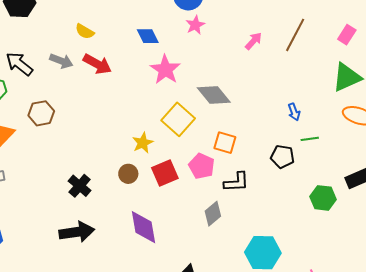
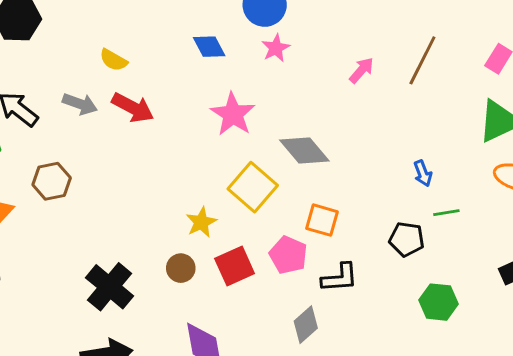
blue diamond: (148, 36) -> (209, 47), moved
black cross: (80, 186) -> (110, 287), size x1.4
green hexagon: (323, 198) -> (439, 302), moved

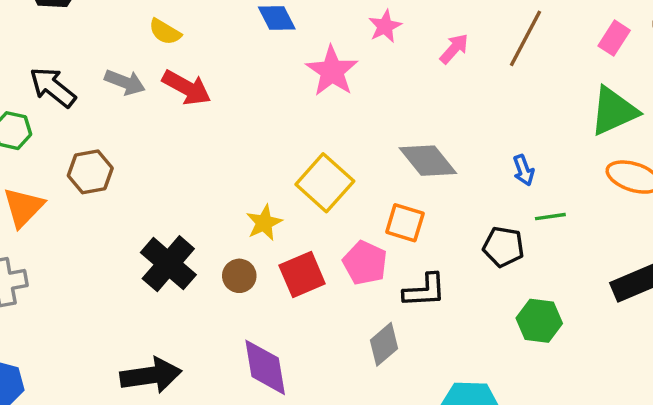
pink star: (276, 48) -> (385, 26), moved
pink star: (233, 114) -> (332, 71), moved
gray diamond: (304, 151) -> (428, 161), moved
black cross: (110, 287) -> (168, 264), moved

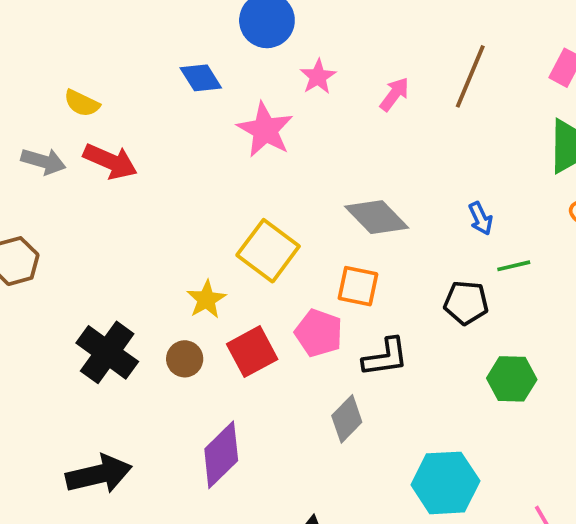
purple diamond: (265, 367) -> (221, 455), turned 60

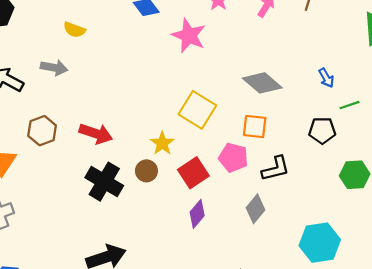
red arrow: (110, 161) -> (96, 134), moved
brown circle: (185, 359) -> (146, 171), moved
purple diamond: (221, 455) -> (197, 214), moved, size x0.7

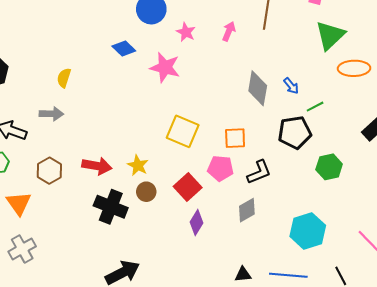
yellow semicircle: (74, 30) -> (64, 78), turned 96
gray diamond: (262, 83) -> (258, 88), moved, turned 68
black pentagon: (322, 130) -> (295, 132), size x1.4
yellow star: (162, 143) -> (138, 165), moved
gray diamond: (255, 209) -> (247, 210), turned 30

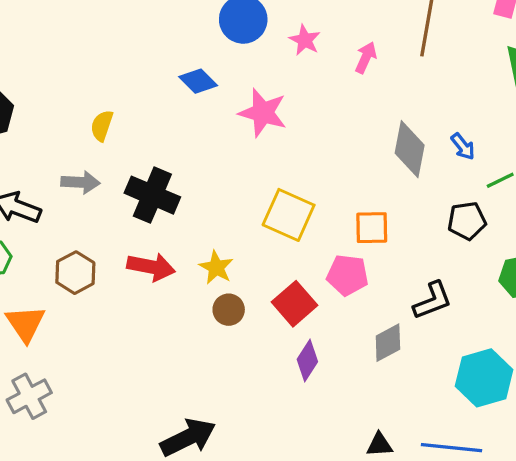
pink star: (186, 32) -> (305, 40), moved
black pentagon: (295, 132) -> (467, 221), size x0.7
black L-shape: (259, 172) -> (432, 301), moved
black cross: (111, 207) -> (152, 195), moved

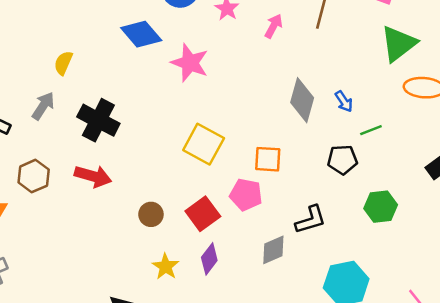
blue diamond: (198, 81) -> (141, 34), size x1.4
gray arrow: (81, 182) -> (43, 106), turned -64
yellow star: (216, 267) -> (166, 267), moved

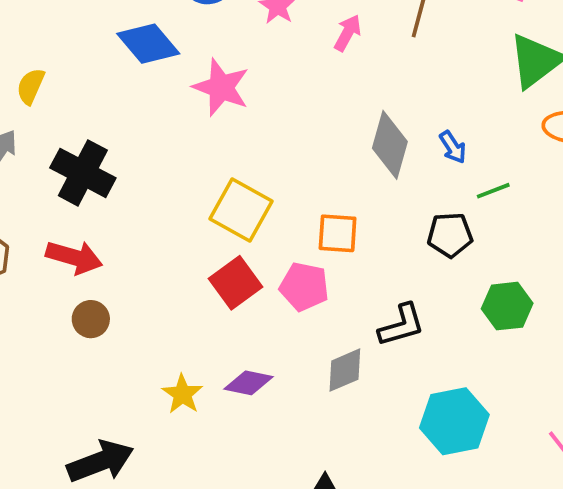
brown circle: (151, 214) -> (91, 319), moved
red square: (203, 214) -> (235, 283), moved
purple diamond: (209, 259) -> (248, 383), turned 64

